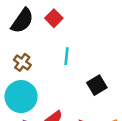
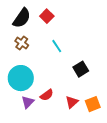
cyan line: (67, 56) -> (57, 46), turned -40
brown cross: (22, 62) -> (22, 43), moved

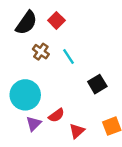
brown cross: (22, 43) -> (41, 52), moved
red triangle: (72, 102) -> (77, 131), moved

